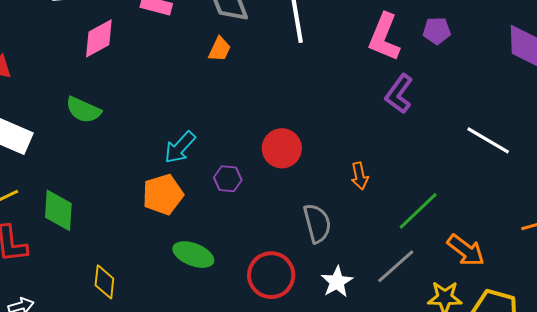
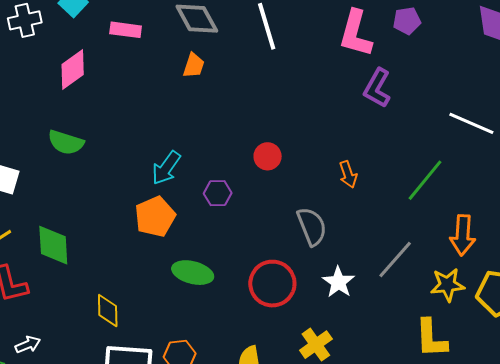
red circle: (282, 148) -> (268, 156), size x0.7
green line: (418, 211) -> (425, 180), moved
orange arrow: (466, 250) -> (463, 235), turned 63

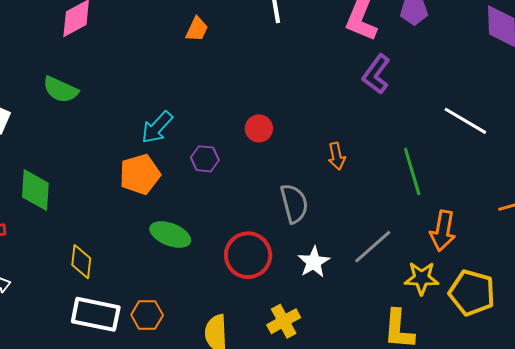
green line: (425, 180) -> (412, 172), turned -63

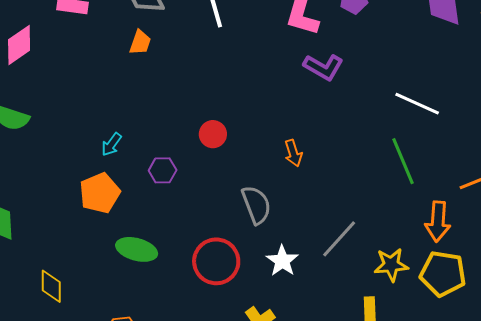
purple L-shape: (376, 74) -> (323, 67), turned -90
cyan arrow: (157, 127) -> (111, 144), size x0.7
green line: (412, 172) -> (403, 161), moved
orange arrow: (443, 231) -> (438, 221), moved

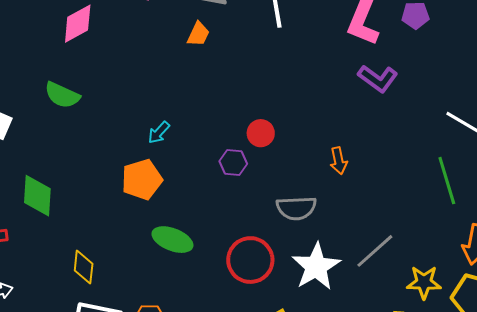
purple hexagon: (163, 170) -> (233, 163), moved
gray semicircle: (256, 205) -> (296, 208), turned 102
white star: (282, 261) -> (316, 267), size x1.5

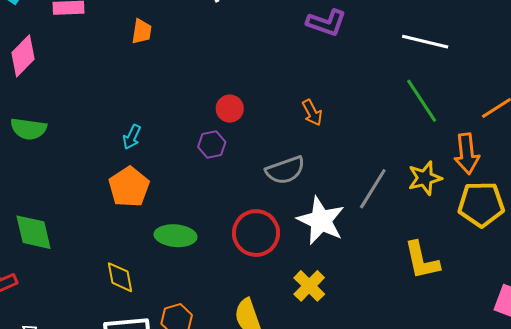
yellow diamond: (84, 267) -> (120, 277), moved
yellow star: (424, 282) -> (425, 178), moved

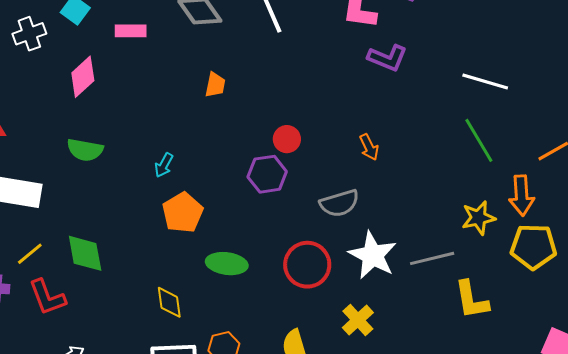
orange trapezoid: (142, 31) -> (215, 85), moved
cyan arrow: (132, 137) -> (164, 165), moved
purple hexagon: (212, 144) -> (267, 174), size x1.4
gray line: (373, 189) -> (432, 258), moved, turned 42

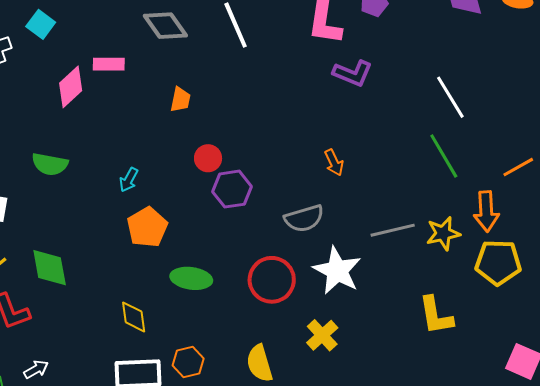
pink rectangle: (131, 31) -> (109, 64), moved
pink diamond: (83, 77) -> (71, 87), moved
white line: (485, 81) -> (450, 97), turned 42
red circle: (287, 139) -> (208, 158), moved
gray line: (432, 258) -> (393, 230), moved

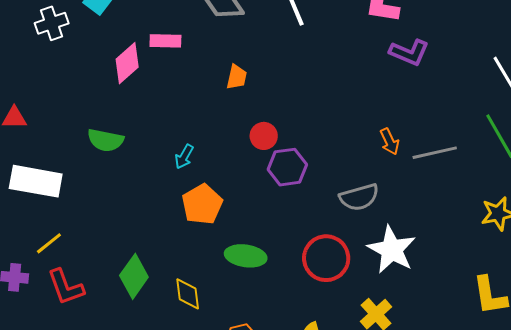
gray line: (393, 230) -> (435, 153), moved
green diamond: (50, 268) -> (134, 276), moved, turned 45

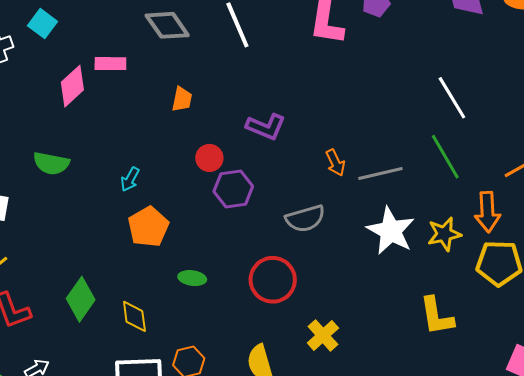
purple L-shape: (409, 52) -> (266, 127), moved
white star: (392, 250) -> (391, 231), moved
green ellipse: (246, 256) -> (192, 278), size x0.7

